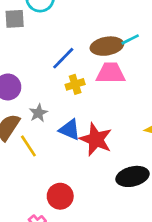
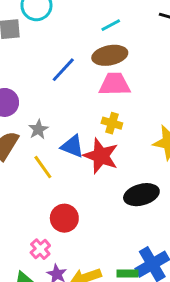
cyan line: (130, 39) -> (111, 25), moved
yellow cross: (75, 84) -> (112, 123), moved, turned 36
yellow line: (28, 146) -> (43, 167), moved

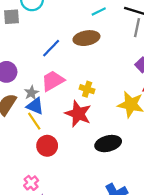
cyan line: (111, 25) -> (99, 12), moved
pink trapezoid: (115, 84) -> (53, 81), moved, turned -30
blue triangle: (72, 146) -> (35, 106), moved
red circle: (64, 218) -> (47, 146), moved

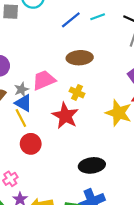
brown ellipse: (86, 38) -> (80, 58), moved
blue line: (51, 48) -> (71, 20), moved
black ellipse: (108, 144) -> (92, 165), moved

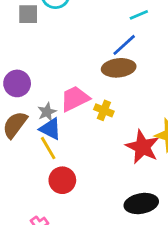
blue line: (71, 20) -> (124, 45), moved
yellow cross: (77, 92) -> (104, 110), moved
red star: (65, 116) -> (142, 147), moved

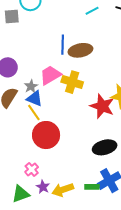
blue line: (124, 45) -> (63, 45), moved, turned -42
yellow cross: (104, 110) -> (72, 82), size x1.5
red circle: (62, 180) -> (46, 135), size x1.4

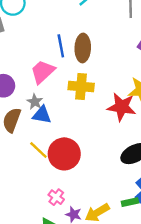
brown ellipse: (80, 50) -> (83, 48), turned -65
pink trapezoid: (50, 75) -> (43, 72), moved
yellow line: (34, 112) -> (38, 150), moved

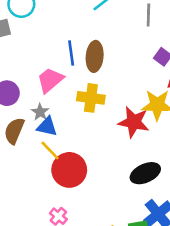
yellow line: (38, 150) -> (50, 151), moved

